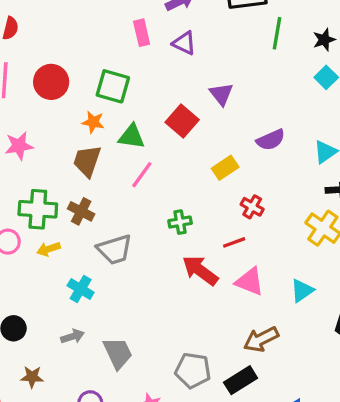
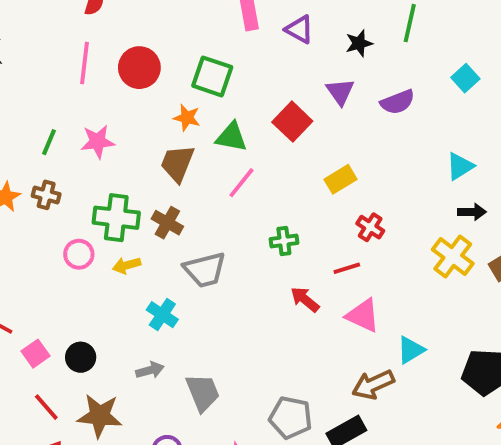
black star: (324, 40) -> (359, 43), moved
purple semicircle: (271, 140) -> (398, 102), moved
red arrow: (200, 270) -> (305, 299), size x0.7
cyan triangle: (302, 291) -> (411, 350), moved
brown star: (32, 377) -> (100, 416), size x1.6

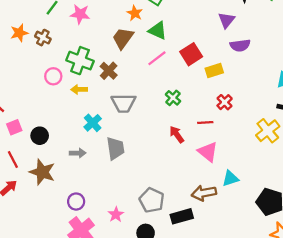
purple semicircle: (398, 102) -> (240, 45), moved
red square: (292, 122) -> (191, 54), moved
green cross: (284, 241) -> (173, 98), turned 35
gray trapezoid: (203, 393) -> (115, 148), moved

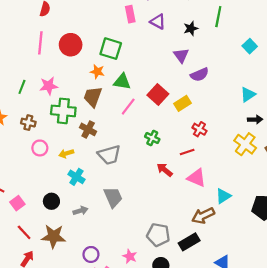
brown cross: (43, 38) -> (28, 123), moved
green cross: (80, 61) -> (63, 111), moved
cyan cross: (93, 123) -> (76, 177), moved
black circle: (40, 136) -> (51, 201), moved

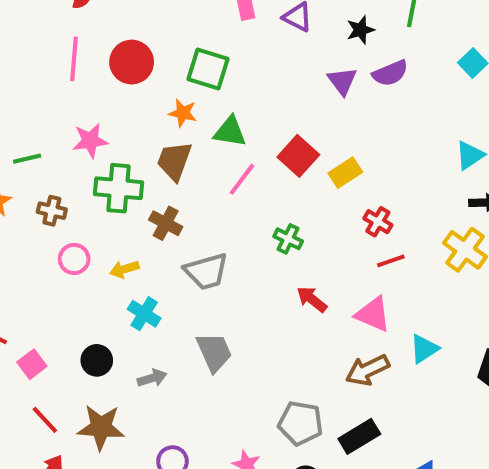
purple semicircle: (199, 75) -> (390, 73), moved
green line: (22, 87) -> (27, 159), moved, turned 56
red line: (187, 152) -> (391, 261), moved
brown arrow: (203, 216) -> (367, 370), moved

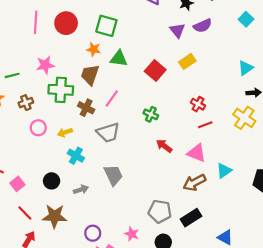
yellow rectangle: (345, 173) -> (187, 61), moved
pink line: (242, 179) -> (112, 99), moved
brown cross: (52, 211) -> (26, 103), turned -32

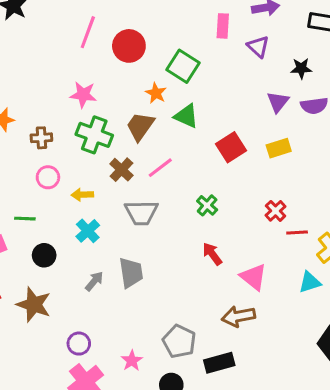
green line: (12, 75) -> (25, 219), moved
red line: (205, 125) -> (297, 233), moved
cyan triangle: (224, 171) -> (310, 282), moved
gray arrow: (81, 190) -> (94, 281), moved, turned -48

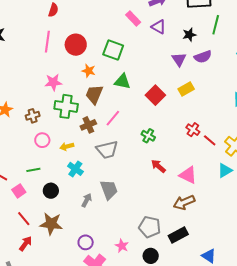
pink rectangle: (223, 26) -> (133, 19), turned -35
orange star: (156, 93) -> (89, 71), moved
brown cross: (121, 170) -> (88, 125), turned 35
red line: (297, 233) -> (210, 140), turned 56

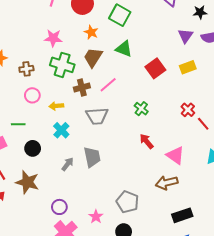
black rectangle: (178, 235) -> (182, 215), moved

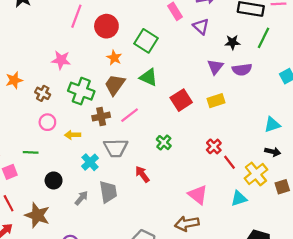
pink star: (53, 38) -> (61, 60), moved
brown cross: (26, 69) -> (43, 93), turned 32
cyan cross: (61, 130) -> (90, 162), moved
red arrow: (147, 141) -> (142, 174), moved
black circle: (33, 148) -> (54, 180), moved

